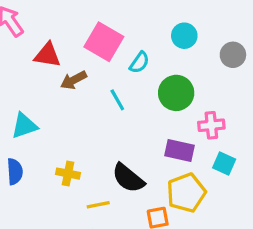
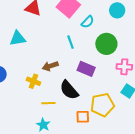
brown arrow: (74, 80) -> (50, 66), moved
cyan triangle: (24, 126) -> (18, 38), moved
purple rectangle: (180, 150) -> (86, 69), moved

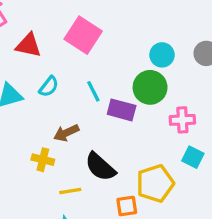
cyan circle: (117, 10) -> (162, 55), moved
cyan semicircle: (88, 22) -> (49, 87), moved
purple rectangle: (86, 69) -> (122, 110), moved

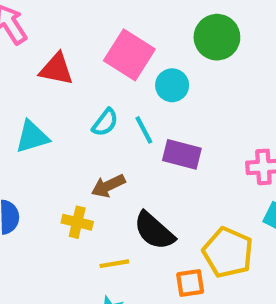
cyan circle: (162, 55) -> (172, 85), moved
cyan semicircle: (49, 87) -> (105, 122), moved
green circle: (150, 87) -> (217, 37), moved
yellow pentagon: (155, 183) -> (228, 252), turned -30

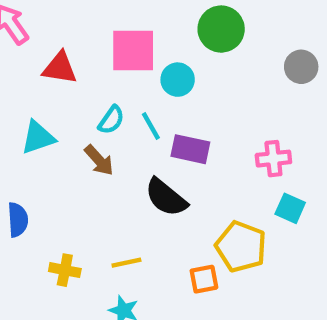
pink square: (129, 55) -> (133, 50), turned -30
brown arrow: (108, 186) -> (99, 160), moved, turned -104
yellow cross: (77, 222) -> (65, 270), moved
black semicircle: (154, 231) -> (166, 197), moved

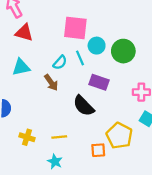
green circle: (221, 29) -> (123, 51), moved
red triangle: (60, 68) -> (24, 33), moved
cyan line: (151, 126) -> (80, 58), moved

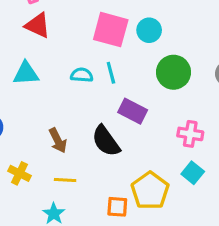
cyan circle: (97, 46) -> (149, 30), moved
cyan semicircle: (60, 62) -> (82, 75), turned -136
brown arrow: (51, 83) -> (58, 141), moved

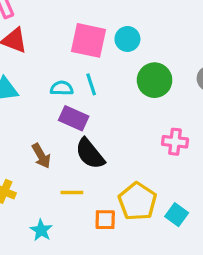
purple rectangle: (133, 111) -> (74, 118), moved
cyan square: (193, 173) -> (177, 215), moved
yellow line: (65, 180) -> (72, 192), moved

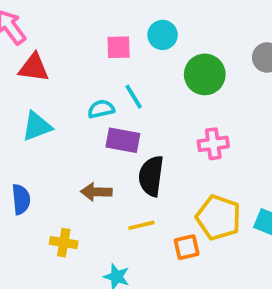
pink square: (89, 40) -> (119, 47), size x0.6
pink cross: (175, 142) -> (213, 144), moved
black semicircle: (90, 154) -> (151, 176), turned 60
brown arrow: (41, 156) -> (96, 192), turned 135

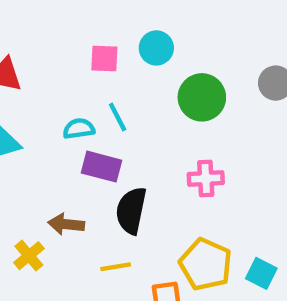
yellow cross: (64, 243) -> (29, 256), moved, turned 36

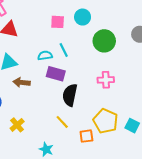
brown arrow: (66, 224) -> (22, 82), moved
yellow cross: (29, 256) -> (17, 125), moved
yellow line: (116, 267) -> (62, 122), turned 56

